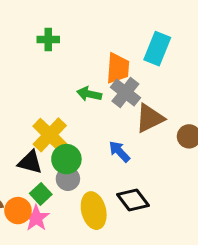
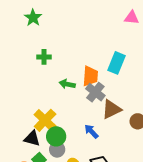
green arrow: (89, 94) -> (67, 84), moved

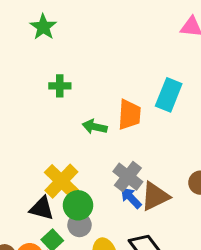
gray cross: (95, 92) -> (128, 177), moved
brown triangle: (111, 109) -> (155, 196), moved

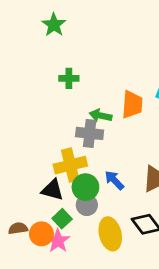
gray cross: (128, 177) -> (90, 133), moved, turned -32
yellow cross: (61, 181) -> (70, 165), turned 32
blue arrow: (131, 198) -> (114, 180), moved

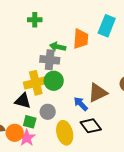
blue arrow: (114, 180) -> (81, 104), moved
green circle: (85, 187) -> (54, 81), moved
green square: (62, 219) -> (30, 122), turned -32

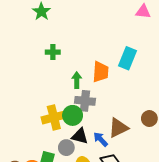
green arrow: (58, 47) -> (77, 80), turned 77
gray cross: (50, 60) -> (85, 101), moved
black triangle: (23, 101) -> (80, 136), moved

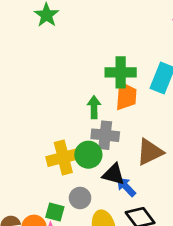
green cross: (53, 52) -> (121, 72), moved, size x1.5
brown triangle: (118, 128) -> (150, 152), moved
black triangle: (80, 136) -> (114, 174), moved

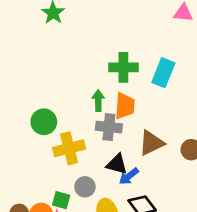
orange trapezoid: (126, 96) -> (125, 106), moved
green circle: (88, 155) -> (44, 122), moved
blue arrow: (126, 187) -> (129, 176), turned -84

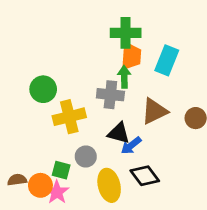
cyan rectangle: (163, 73) -> (167, 60), moved
green arrow: (98, 101) -> (124, 77), moved
orange trapezoid: (125, 106) -> (131, 56), moved

